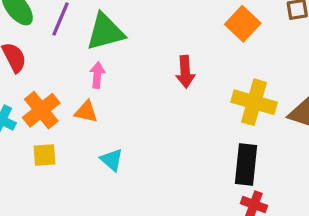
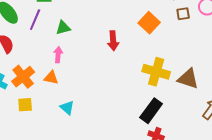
green triangle: (105, 32) -> (63, 28), size x0.6
red arrow: (185, 72) -> (113, 41), moved
black rectangle: (246, 165) -> (151, 111), turned 30

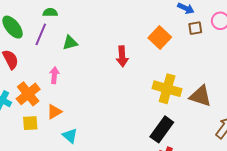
pink arrow: (58, 55) -> (54, 75), moved
orange triangle: (51, 78) -> (54, 112), moved, turned -42
cyan triangle: (67, 108) -> (70, 136), moved

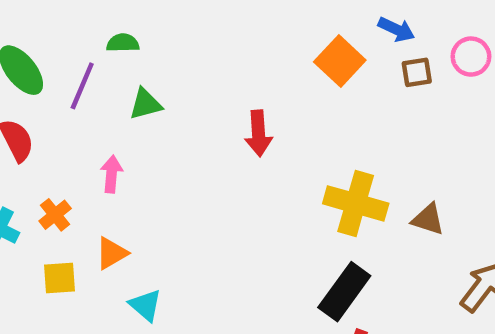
green semicircle: (50, 12) -> (123, 43), moved
orange square: (160, 38) -> (340, 61), moved
orange cross: (28, 94) -> (55, 215), size x0.6
brown triangle: (200, 96) -> (428, 219), size x0.7

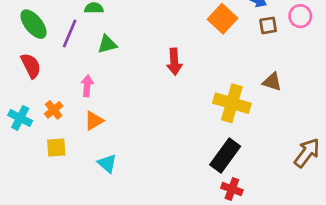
brown triangle: (428, 219) -> (272, 82), moved
orange triangle: (112, 253) -> (94, 121), moved

